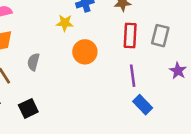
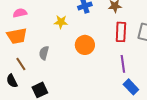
yellow star: (65, 23) -> (61, 22), moved

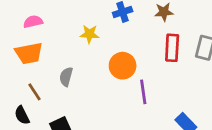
purple line: (123, 64) -> (143, 92), moved

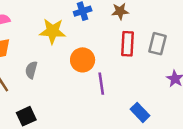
yellow star: (89, 34) -> (53, 31), size x1.5

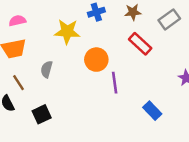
red rectangle: (128, 44) -> (140, 44), turned -50
gray rectangle: (157, 44) -> (169, 19), moved, turned 40

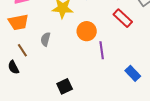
black square: (42, 114) -> (65, 86), moved

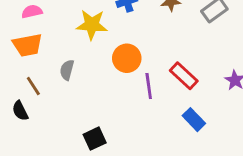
red rectangle: (123, 18) -> (184, 76), moved

